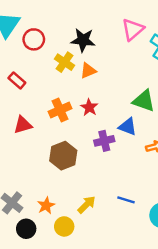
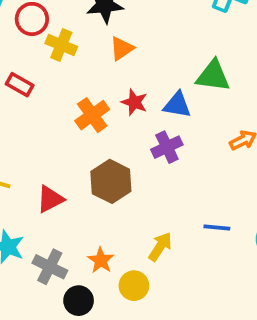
yellow cross: (64, 62) -> (61, 45), moved
red triangle: (23, 125) -> (50, 199), moved
blue triangle: (128, 127) -> (177, 105), moved

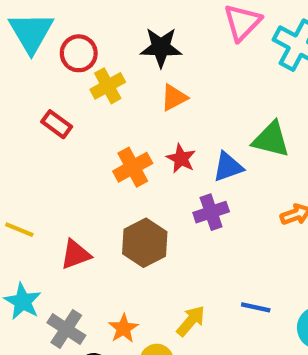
yellow cross: (61, 45) -> (108, 86), turned 32
blue triangle: (177, 105) -> (228, 167), turned -36

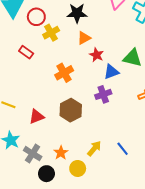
red star: (181, 159) -> (97, 55), moved
blue line: (256, 307) -> (123, 149), moved, turned 40

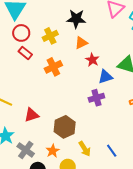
red circle: (36, 17) -> (21, 33), moved
orange cross: (64, 73) -> (53, 67), moved
brown hexagon: (71, 110) -> (65, 127), moved
yellow arrow: (94, 149) -> (85, 149), turned 105

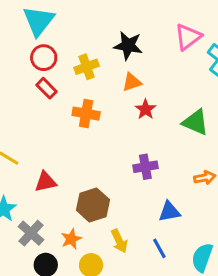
orange cross: (53, 67) -> (86, 114), turned 30
blue triangle: (105, 77) -> (169, 212), moved

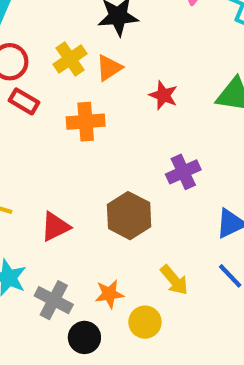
orange triangle: (132, 82) -> (109, 68), moved
brown hexagon: (93, 205) -> (129, 216), moved
orange star: (71, 239) -> (109, 294), turned 30

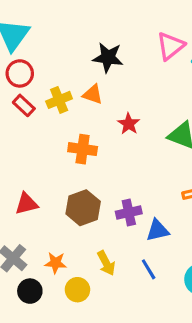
yellow cross: (70, 59) -> (59, 100), moved
orange triangle: (109, 68) -> (93, 94), turned 40
orange cross: (86, 122) -> (83, 149), moved
purple cross: (183, 172) -> (129, 212), moved

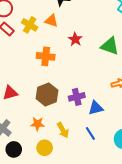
yellow cross: (59, 100) -> (30, 25), turned -35
orange star: (56, 263) -> (37, 124), moved

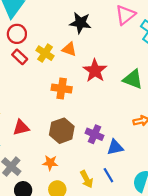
red star: (75, 39) -> (95, 71), size x1.5
purple cross: (77, 97) -> (95, 134), turned 35
yellow arrow: (63, 130) -> (87, 179), moved

